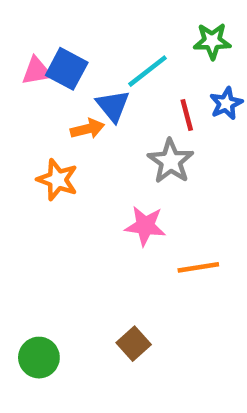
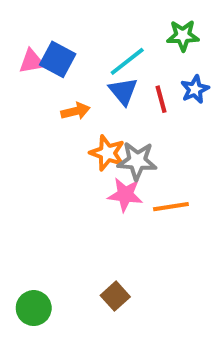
blue triangle: (113, 106) -> (123, 91), moved
gray star: (171, 161) -> (137, 161), moved, turned -30
orange star: (57, 180) -> (107, 153), moved
orange line: (198, 267) -> (171, 207), moved

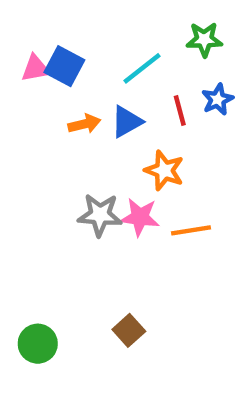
blue triangle: (123, 91) -> (127, 122), moved, turned 40
orange star: (107, 153) -> (164, 170), moved
gray star: (137, 161) -> (100, 215), moved

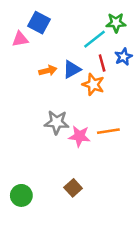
blue square: (64, 66) -> (39, 23), moved
cyan line: (142, 68) -> (94, 39), moved
orange star: (164, 170) -> (93, 84), moved
pink star: (140, 217) -> (79, 136), moved

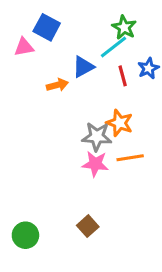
green star: (116, 23) -> (124, 27), moved, turned 30
blue triangle: (72, 69) -> (83, 67), moved
orange star: (93, 84) -> (120, 123), moved
gray star: (57, 122) -> (97, 137), moved

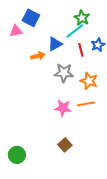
orange star: (120, 123) -> (89, 81), moved
gray star: (97, 137) -> (64, 73), moved
brown square: (88, 226) -> (65, 145), moved

